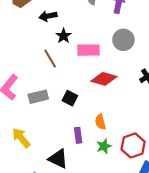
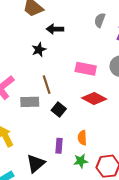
black star: (64, 36) -> (39, 50), moved
brown line: (50, 58) -> (47, 85), moved
black triangle: (58, 159) -> (36, 163), turned 42

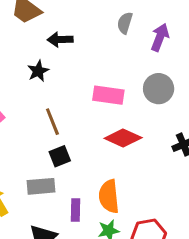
gray rectangle: (30, 102) -> (41, 186), moved
black square: (59, 109) -> (60, 156), moved, turned 32
orange semicircle: (82, 138) -> (109, 196), size x1.5

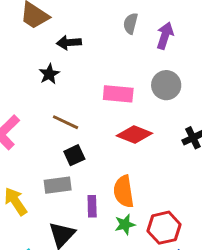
brown line: (52, 122) -> (65, 122), turned -40

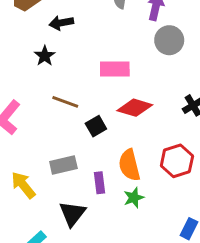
gray circle: (166, 85) -> (169, 40), moved
black square: (74, 155) -> (96, 126), moved
red hexagon: (164, 228) -> (177, 161), moved

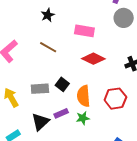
black star: (45, 56) -> (48, 15), moved
black square: (96, 126) -> (62, 84), moved, turned -32
purple rectangle: (100, 183) -> (61, 113), moved, turned 64

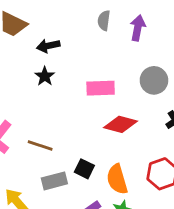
gray circle: (124, 18) -> (154, 80), moved
brown line: (48, 47) -> (40, 145), moved

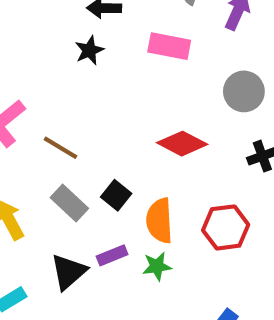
pink rectangle: (101, 88) -> (169, 46), moved
gray rectangle: (54, 181) -> (69, 203), turned 45

